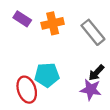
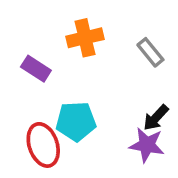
purple rectangle: (22, 19) -> (36, 69), moved
gray rectangle: (93, 32) -> (150, 52), size x0.7

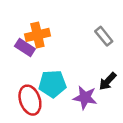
orange cross: (85, 38) -> (37, 35), moved
purple star: (147, 145) -> (85, 98), moved

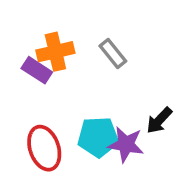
gray rectangle: (104, 36) -> (113, 54), moved
cyan pentagon: (52, 84) -> (98, 137), moved

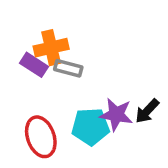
gray rectangle: (113, 54) -> (68, 68), moved, turned -36
purple star: (126, 144) -> (116, 115), moved

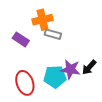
orange cross: (51, 48) -> (43, 20), moved
gray rectangle: (68, 68) -> (53, 34), moved

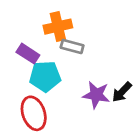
cyan pentagon: (55, 77) -> (45, 76), moved

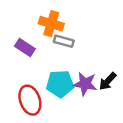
orange cross: (58, 27) -> (51, 24), turned 30
cyan pentagon: (45, 76) -> (60, 84), moved

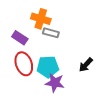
purple star: (85, 84) -> (55, 83), moved
red ellipse: (30, 100) -> (24, 64), moved

